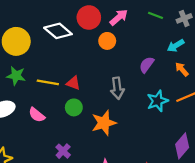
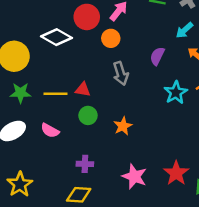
gray arrow: (117, 88) -> (121, 73), moved
orange star: (104, 123) -> (123, 126), size x0.7
purple cross: (63, 151) -> (85, 164), turned -32

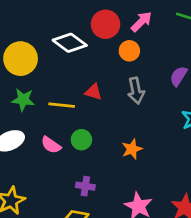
red triangle: (83, 90) -> (93, 92), moved
green circle: (88, 115) -> (81, 140), moved

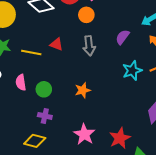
green circle: (81, 140) -> (44, 89), moved
pink semicircle: (51, 145) -> (21, 82), turned 42

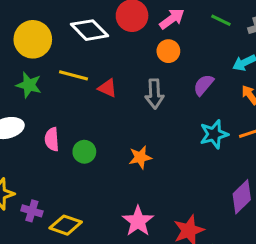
orange circle: (86, 15) -> (168, 51), moved
yellow line: (31, 53) -> (74, 75), moved
purple cross: (45, 116) -> (32, 211), moved

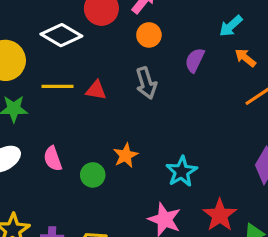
cyan star: (214, 134) -> (182, 172), moved
green circle: (84, 152) -> (93, 175), moved
orange star: (140, 157) -> (126, 155), moved

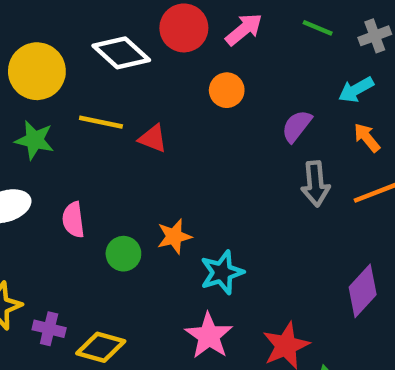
orange circle: (149, 35) -> (227, 90), moved
gray arrow: (146, 83) -> (315, 184), moved
cyan star: (182, 172) -> (222, 272), moved

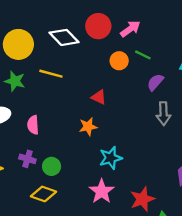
green line: (318, 28) -> (143, 55), moved
red triangle: (153, 138) -> (99, 97), moved
orange star: (174, 236) -> (88, 127), moved
green circle: (123, 254) -> (52, 166), moved
purple cross: (49, 329) -> (27, 159), moved

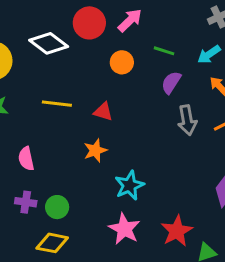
green line: (143, 55) -> (164, 51), moved
yellow line: (51, 74) -> (57, 104), moved

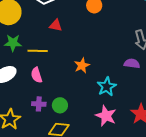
purple semicircle: (171, 82) -> (132, 64), moved, turned 70
yellow line: (57, 104) -> (38, 51), moved
red triangle: (103, 112) -> (56, 25), moved

